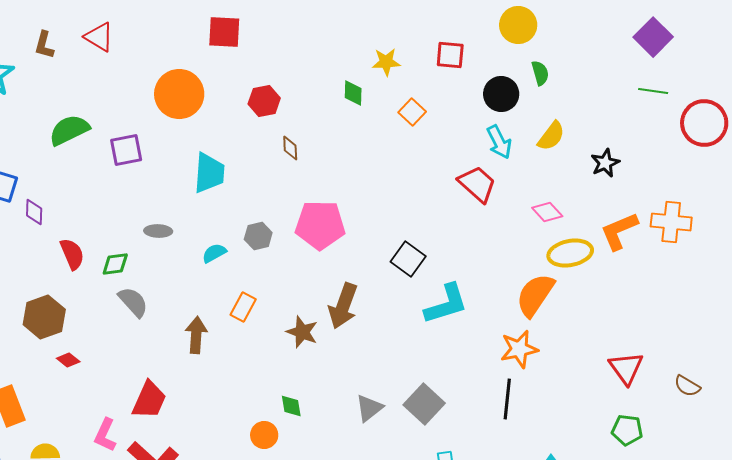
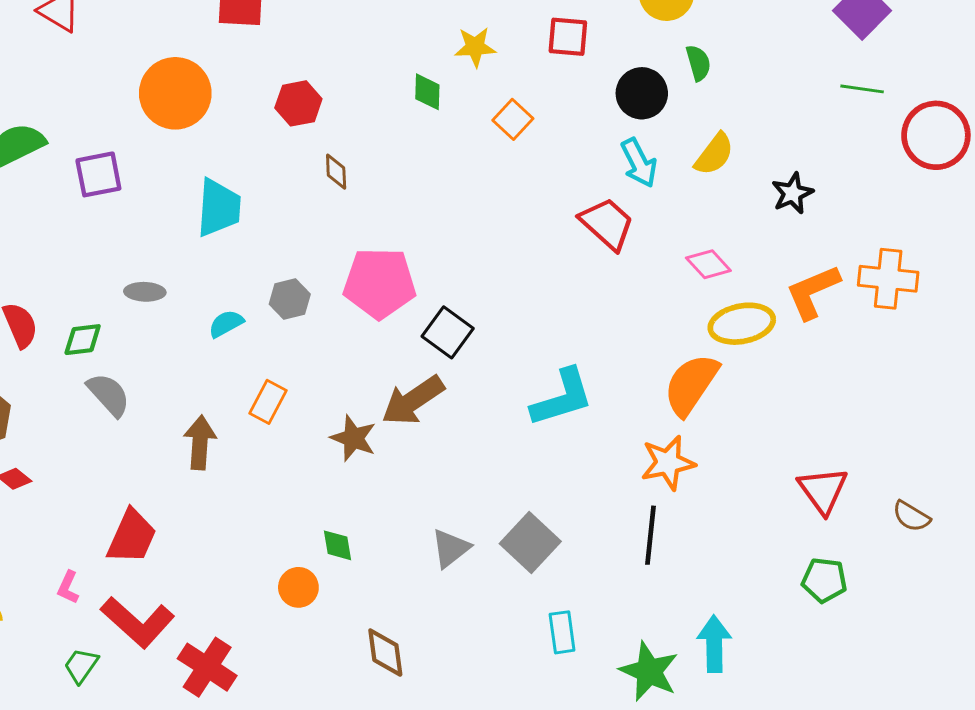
black square: (408, 259) -> (448, 332), moved
brown arrow: (343, 306) -> (413, 400), turned 36
pink L-shape: (105, 435) -> (68, 587), size x0.7

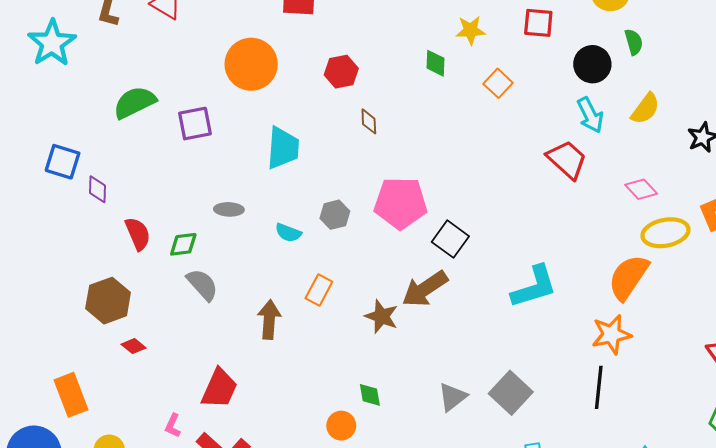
cyan semicircle: (226, 324) -> (288, 233), turned -130

